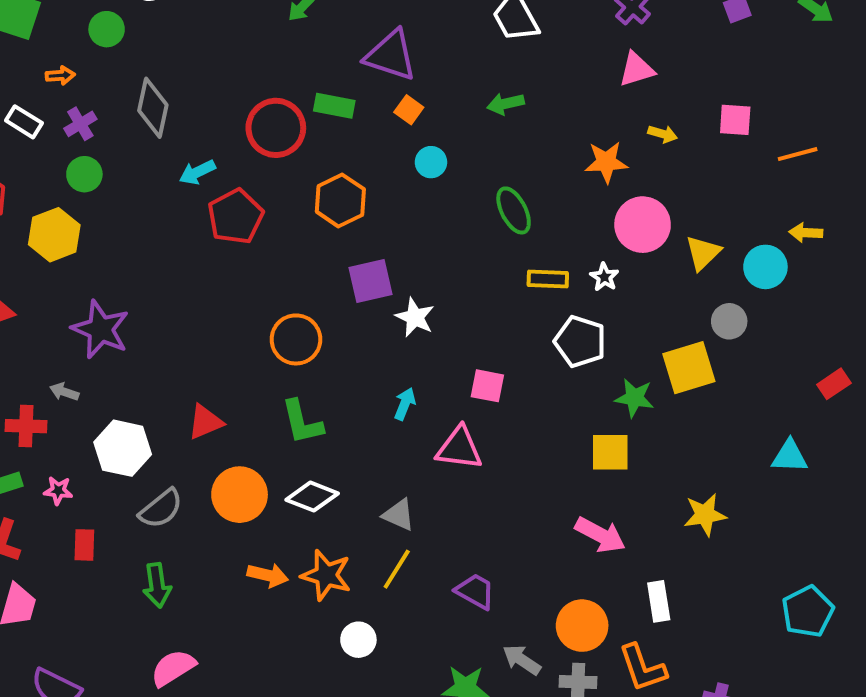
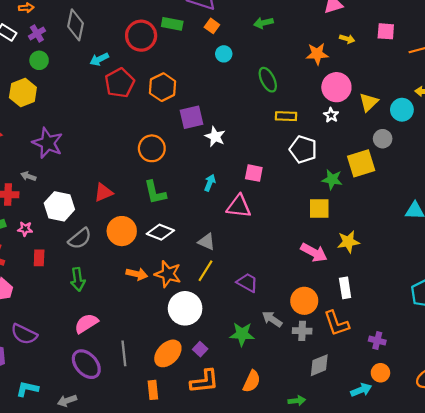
orange hexagon: (340, 200) -> (163, 87), moved
white star: (604, 277) -> (331, 115), moved
yellow star: (705, 515) -> (348, 242), moved
white circle: (358, 640) -> (185, 308), size x1.8

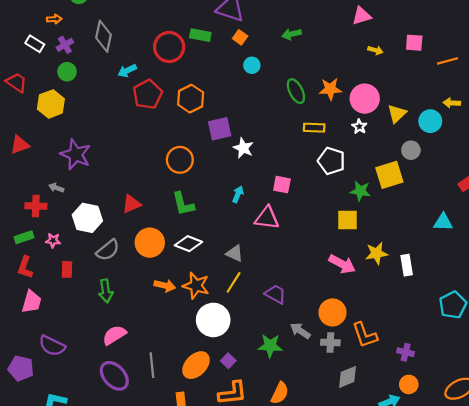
orange star: (317, 54) -> (330, 89), moved
white rectangle: (345, 288) -> (407, 265), moved

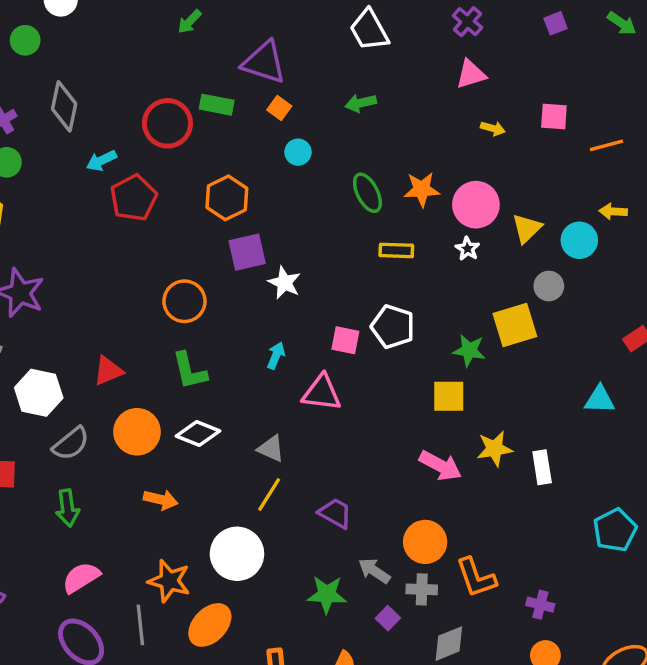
orange hexagon: (191, 99) -> (227, 198), moved
white pentagon: (331, 161) -> (393, 327), moved
orange star: (196, 286) -> (169, 581), moved
purple square: (228, 361) -> (388, 618), moved

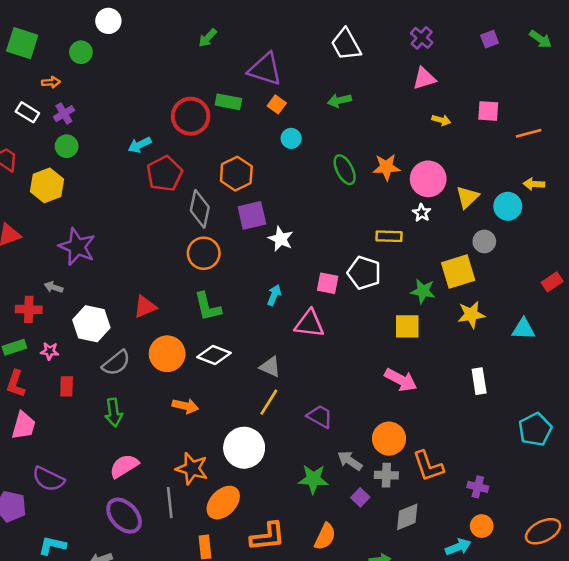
gray diamond: (64, 106) -> (200, 209), moved
yellow rectangle: (396, 250) -> (389, 236), moved
yellow star: (495, 449) -> (471, 315), moved

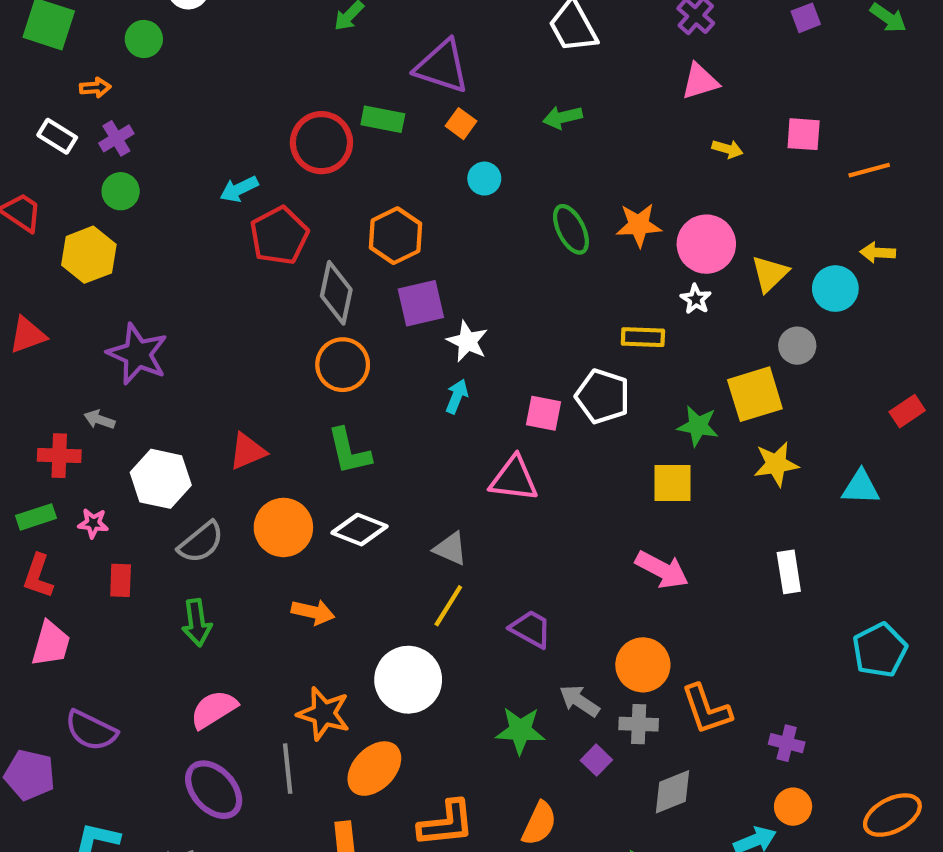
cyan arrow: (274, 295) -> (457, 396), moved

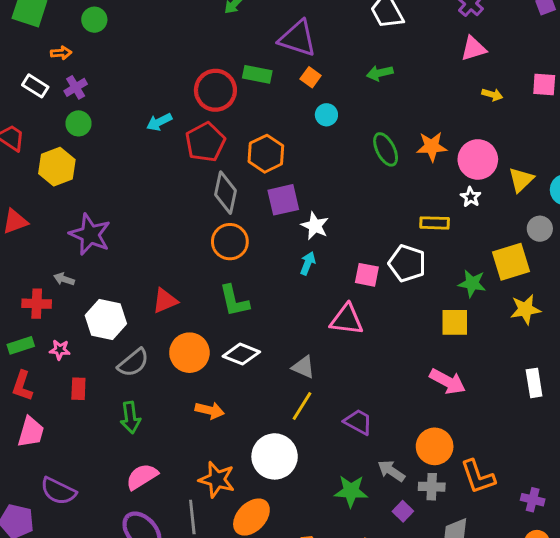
red pentagon: (279, 236) -> (205, 142), moved

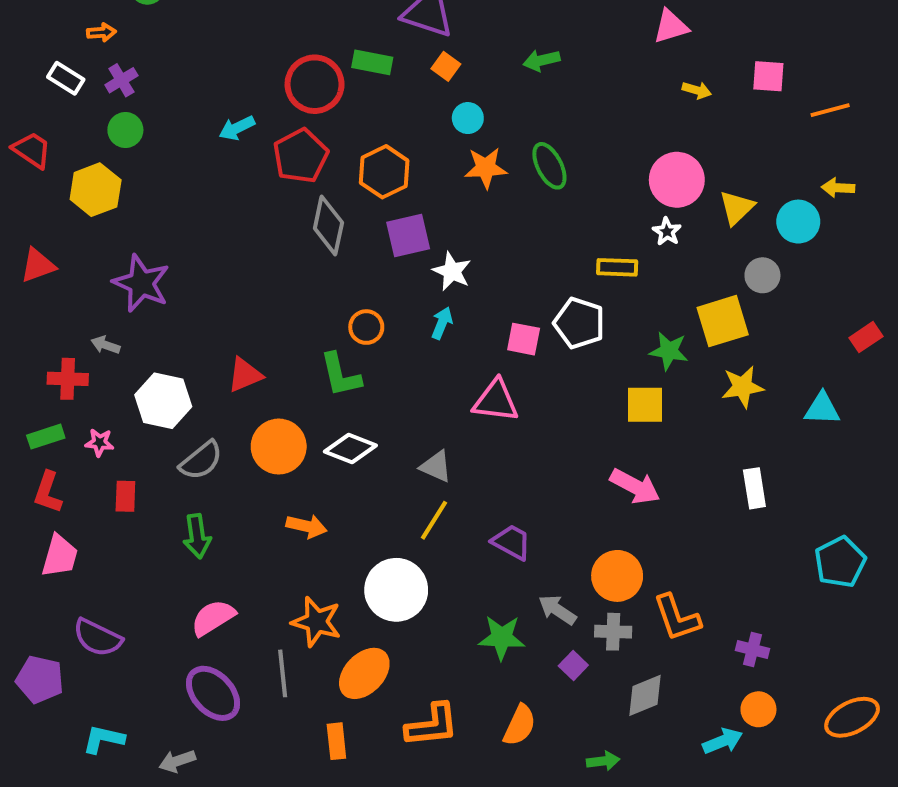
orange star: (432, 146) -> (486, 168), moved
orange circle: (230, 242) -> (366, 327), moved, size x0.7

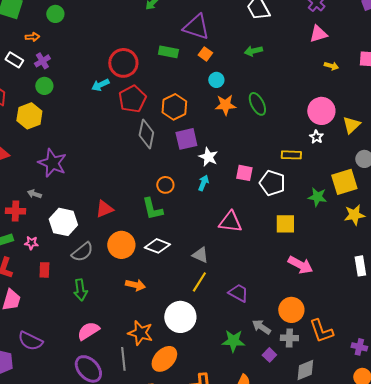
red circle: (315, 84) -> (123, 63), moved
pink square: (524, 339) -> (244, 173), moved
yellow square: (645, 405) -> (285, 224), moved

